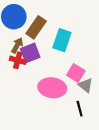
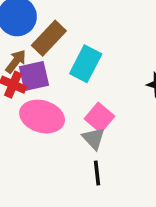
gray triangle: (86, 85) -> (94, 138), moved
pink ellipse: (52, 88) -> (42, 117), moved

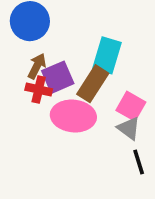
brown rectangle: (49, 38) -> (93, 84), moved

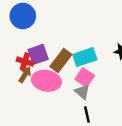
cyan rectangle: (107, 55) -> (85, 57), moved, turned 50
brown arrow: (37, 66) -> (25, 75), moved

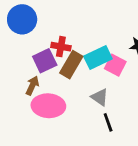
red cross: (25, 61) -> (61, 47), moved
pink square: (85, 77) -> (115, 65), moved
pink ellipse: (46, 81) -> (48, 106), moved

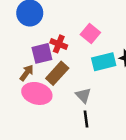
cyan rectangle: (98, 57) -> (104, 62), moved
brown rectangle: (71, 65) -> (57, 73), moved
pink square: (115, 65) -> (90, 33), moved

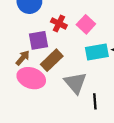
red cross: (59, 44) -> (59, 23), moved
gray triangle: (83, 95) -> (75, 83), size x1.5
black line: (86, 119) -> (95, 101), moved

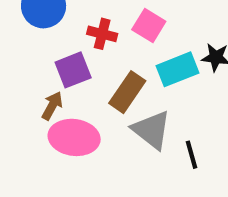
brown rectangle: (52, 60) -> (127, 92), moved

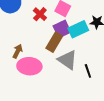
red cross: (102, 34) -> (40, 14), turned 32
purple square: (73, 70) -> (62, 29), moved

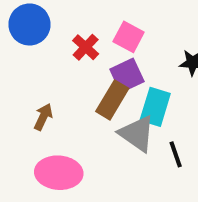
cyan rectangle: (78, 29) -> (155, 107), moved, turned -48
pink ellipse: (29, 66) -> (59, 173), moved

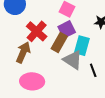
red cross: (86, 47) -> (37, 31), moved, size x1.5
brown arrow: (43, 117) -> (23, 52), size x1.5

